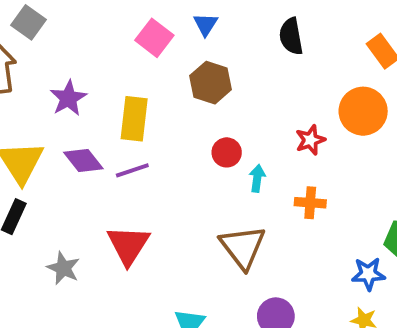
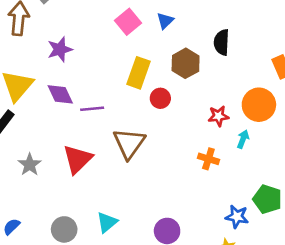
brown hexagon: (211, 83) -> (186, 63), moved
yellow rectangle: (134, 119) -> (139, 73), moved
red circle: (227, 152) -> (160, 98), moved
cyan arrow: (257, 178) -> (243, 139), moved
brown triangle: (243, 247) -> (129, 143), moved

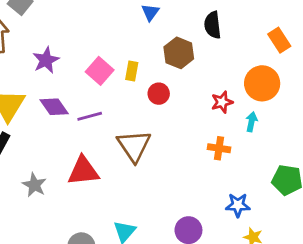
pink square: (128, 22) -> (100, 71), moved
yellow rectangle: (139, 73) -> (132, 71), size x0.6
red triangle: (78, 159) -> (83, 171), turned 48
blue star: (237, 217) -> (238, 205), moved

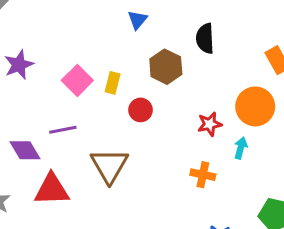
purple diamond: (54, 107) -> (25, 150), moved

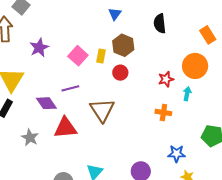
brown hexagon: (166, 67) -> (123, 45), moved

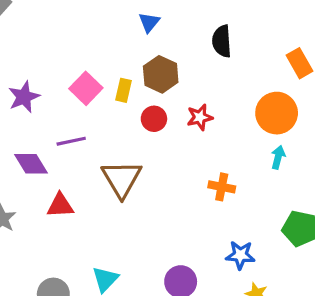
purple star: (39, 48) -> (24, 97), moved
red star: (166, 79) -> (200, 117), moved
cyan arrow: (187, 94) -> (278, 157), moved
red triangle: (65, 128) -> (60, 205), size x0.7

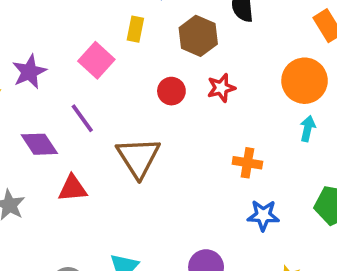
brown hexagon: (161, 74) -> (198, 36), moved
yellow rectangle: (124, 90) -> (135, 29), moved
purple line: (71, 141) -> (82, 118), turned 68
blue star: (240, 255) -> (263, 215), moved

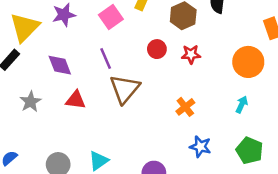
purple line: (82, 118) -> (106, 59), moved
cyan arrow: (308, 129) -> (242, 105), moved
orange cross: (247, 163) -> (185, 107), moved, turned 30

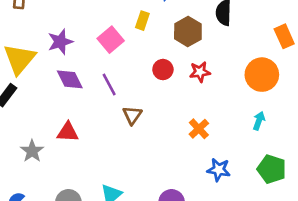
purple diamond: (60, 65) -> (70, 79), moved
brown triangle: (125, 89) -> (132, 115), size x0.6
red triangle: (76, 100) -> (68, 132), moved
gray star: (31, 102) -> (32, 151), moved

